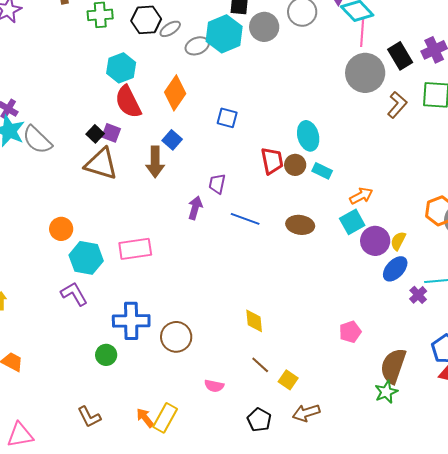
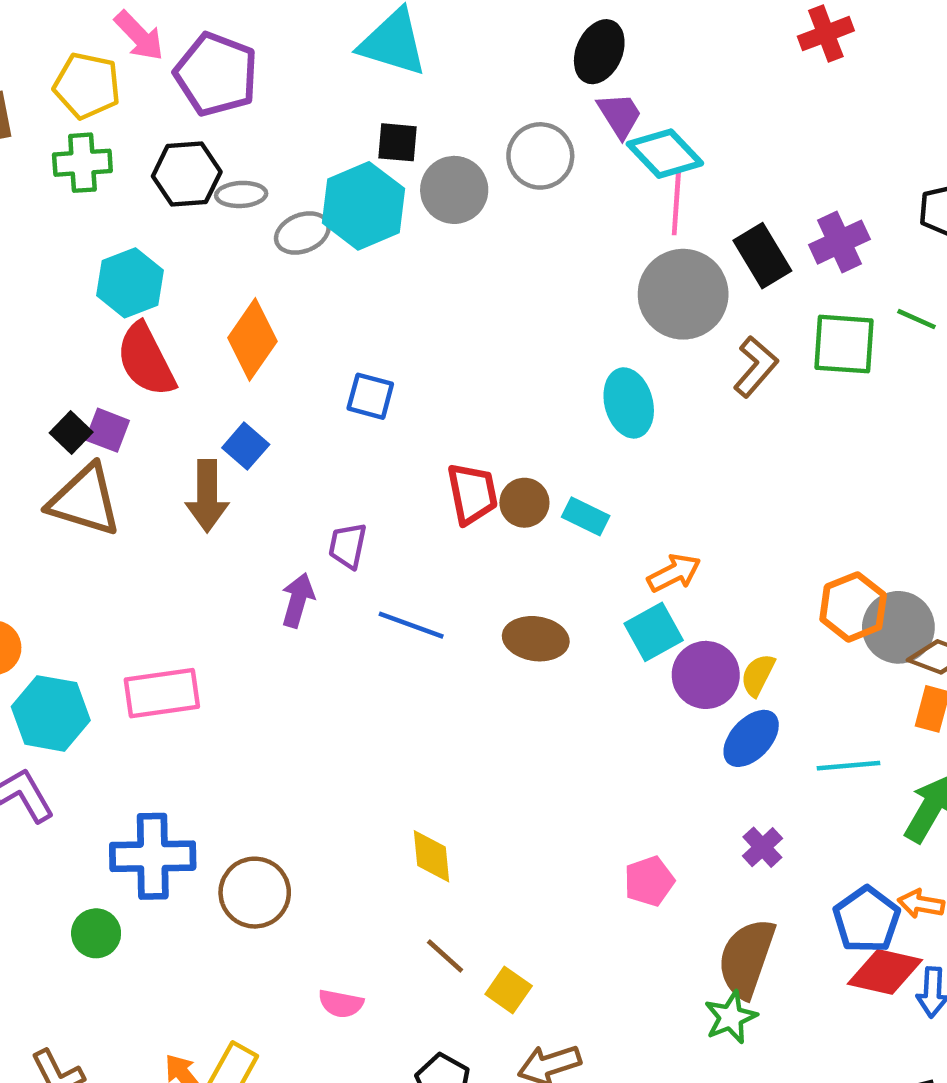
gray ellipse: (170, 29) -> (241, 194), turned 30
cyan ellipse: (308, 136) -> (629, 403), moved
purple cross: (418, 295) -> (762, 847), moved

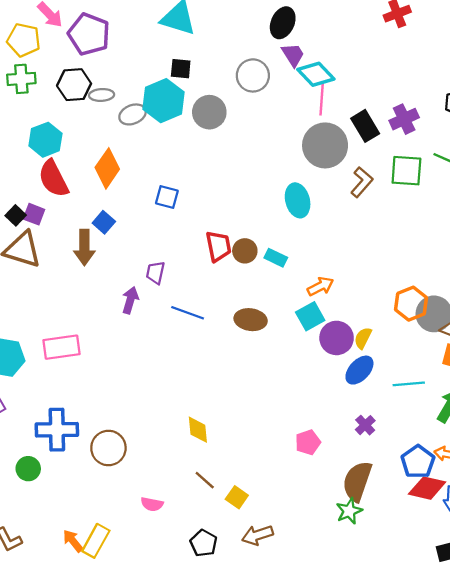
gray circle: (454, 190) -> (209, 112), moved

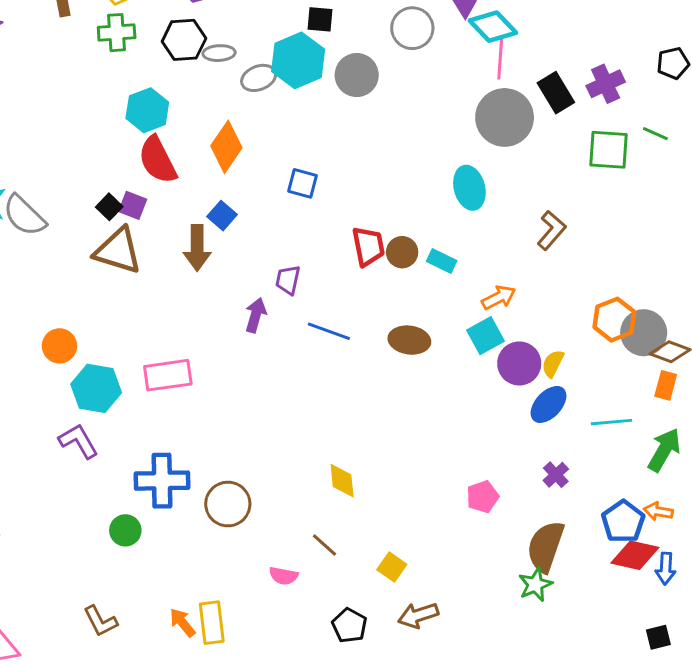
brown L-shape: (362, 182) -> (551, 230), moved
brown line: (205, 480) -> (324, 545), moved
yellow rectangle: (96, 541) -> (212, 623), turned -36

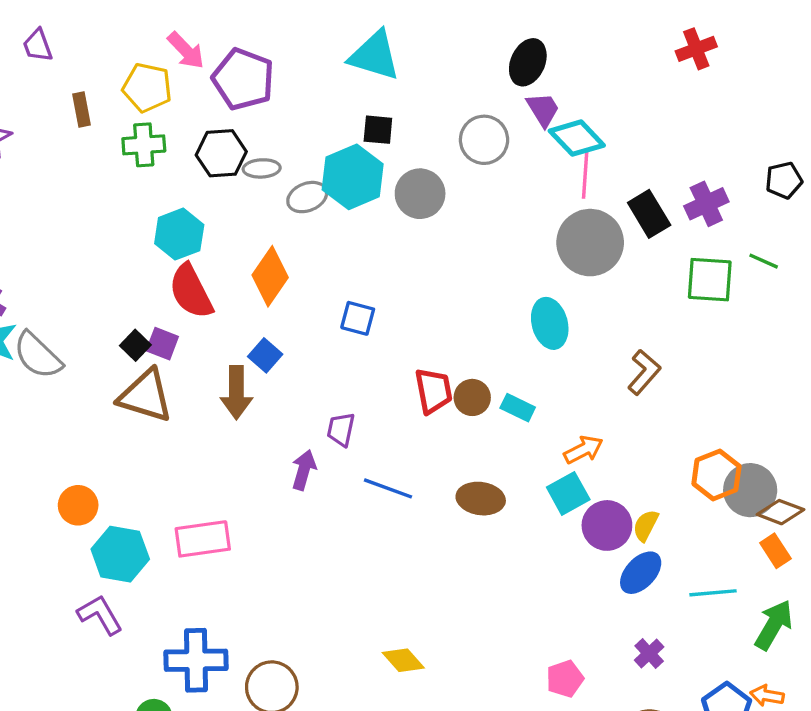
orange rectangle: (666, 385) -> (775, 551), turned -48
yellow diamond: (342, 481) -> (403, 660), turned -36

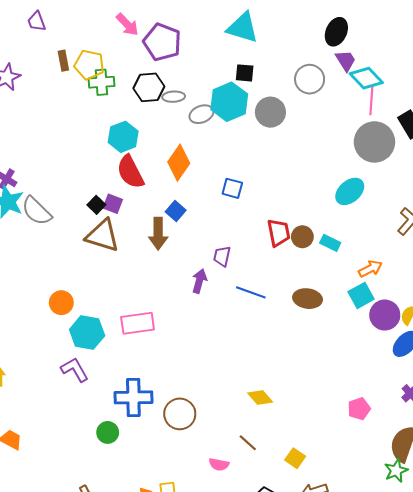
yellow pentagon: (147, 88) -> (89, 65), moved
cyan ellipse: (550, 323) -> (350, 191), turned 64

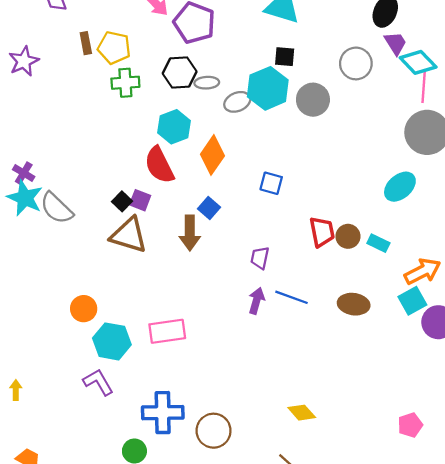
green cross: (101, 82) -> (125, 83), moved
cyan hexagon: (123, 137) -> (174, 127), moved
orange arrow: (370, 269) -> (423, 271), size x1.4
purple arrow: (199, 281) -> (256, 301), moved

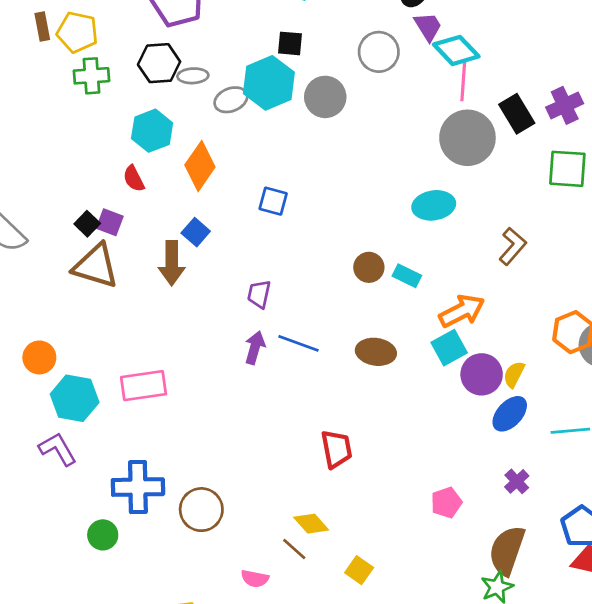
red semicircle: (159, 165) -> (134, 179), size x0.6
cyan ellipse: (400, 187) -> (434, 205), turned 32
red trapezoid: (322, 232) -> (337, 449), moved
yellow diamond: (302, 413) -> (311, 524), moved

